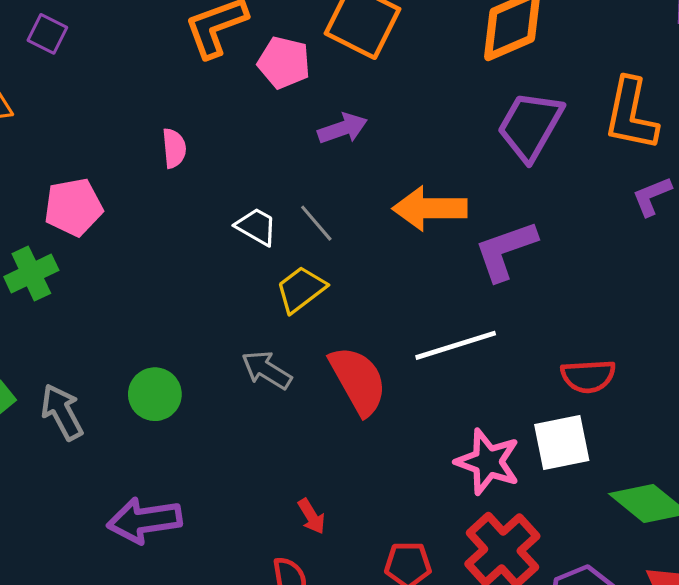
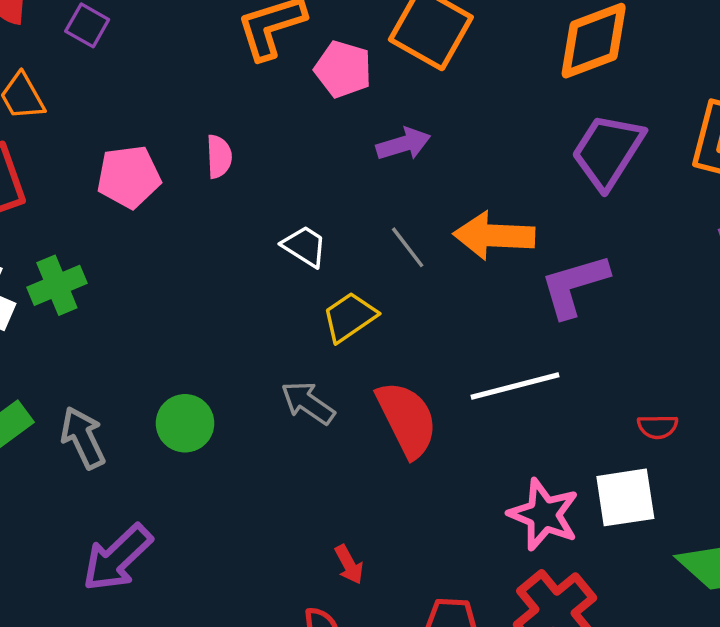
pink pentagon: (73, 207) -> (129, 177), moved
gray line: (316, 223) -> (408, 247), moved
red semicircle: (588, 376) -> (658, 427), size x0.7
purple arrow: (144, 520) -> (117, 558), moved, turned -38

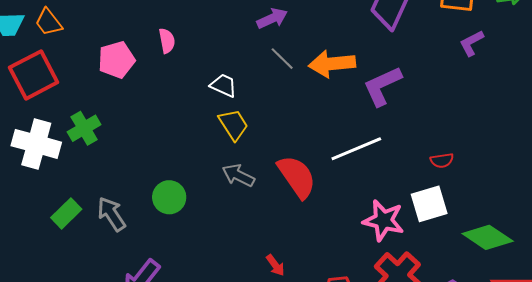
gray line: (408, 247) -> (282, 59), moved
yellow trapezoid: (350, 317) -> (233, 125), moved, turned 100

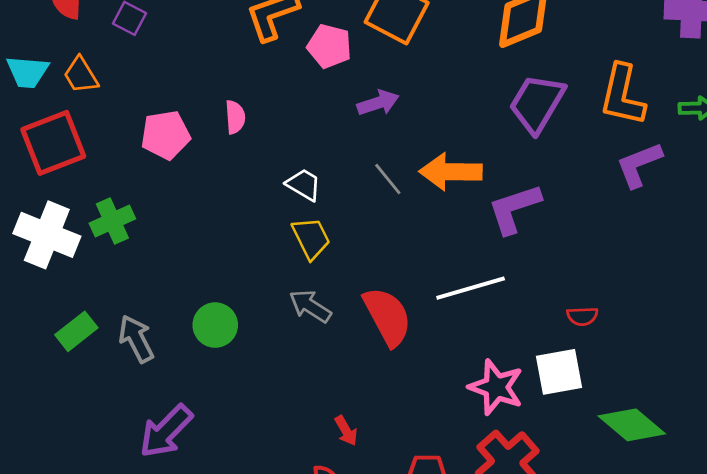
purple L-shape: (472, 43) -> (639, 165), size x1.4
gray line: (282, 59) -> (388, 179), moved

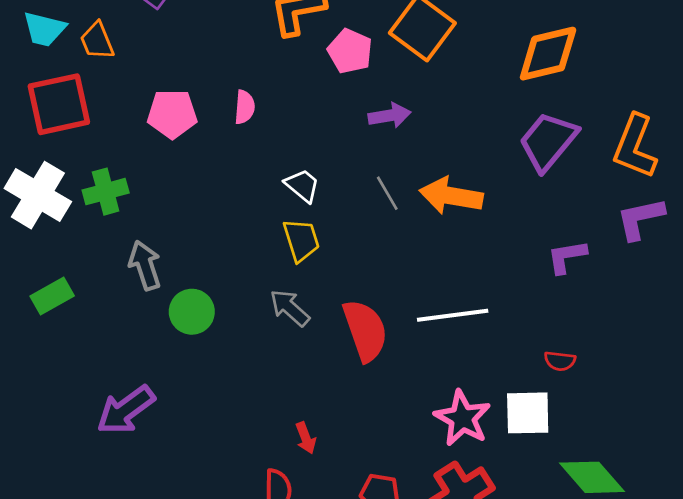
purple L-shape: (514, 209) -> (567, 257), moved, size x0.7
gray arrow: (136, 339) -> (145, 265), moved

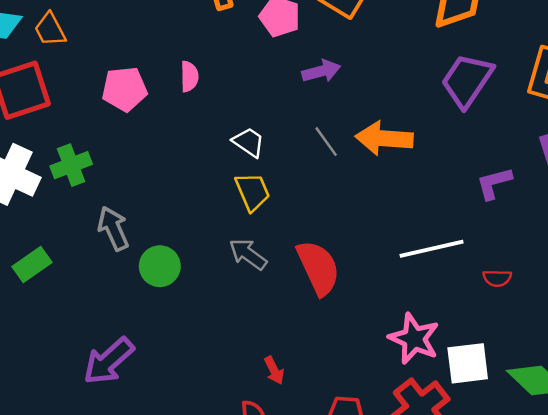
white line: (453, 315) -> (432, 249), moved
white square: (528, 413) -> (468, 363), moved

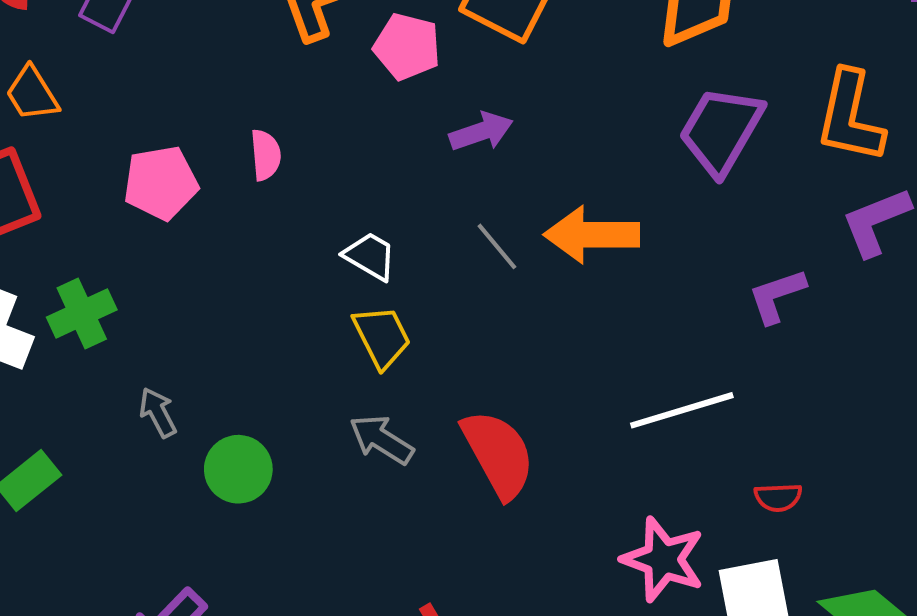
gray arrow: (113, 228) -> (158, 413), size x0.7
red semicircle: (497, 278) -> (778, 497), moved

